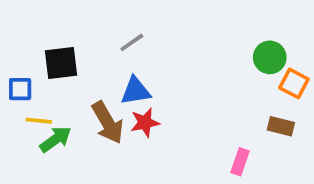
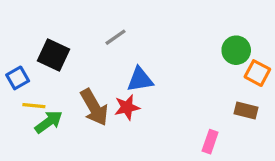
black square: (61, 63) -> (53, 55), turned 32
blue square: (20, 89) -> (18, 78), turned -30
blue triangle: (136, 91) -> (140, 80), moved

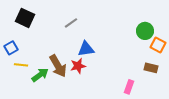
black square: (53, 55) -> (25, 18), moved
green arrow: (49, 122) -> (40, 75), moved

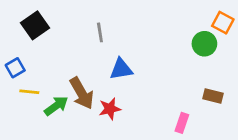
black square: (25, 18) -> (35, 25), turned 30
gray line: (71, 23) -> (100, 32), turned -64
orange square: (158, 45) -> (223, 23), moved
red star: (78, 66) -> (110, 109), moved

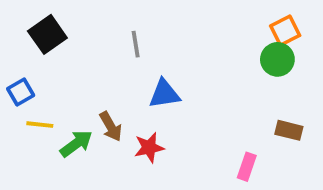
orange square: (223, 23) -> (285, 31), moved, turned 35
brown arrow: (82, 93) -> (111, 126), size x0.7

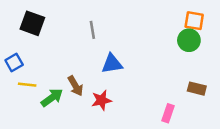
orange square: (285, 31) -> (194, 21), turned 36
black square: (47, 34) -> (32, 23), turned -35

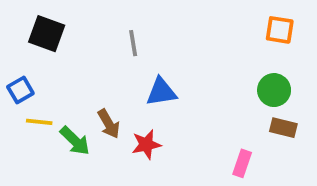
green circle: (189, 40) -> (274, 90), moved
green arrow: (52, 98) -> (75, 141), turned 80

